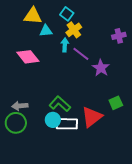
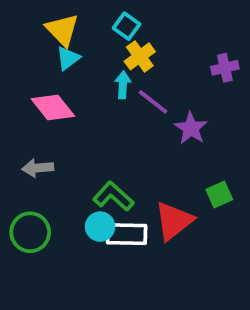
yellow triangle: (33, 16) -> (62, 30), turned 42
cyan triangle: (46, 31) -> (68, 58), moved, turned -32
gray arrow: (20, 106) -> (38, 168), moved

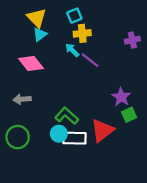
cyan square: (127, 26) -> (74, 16), turned 32
yellow cross: (140, 56) -> (82, 33), turned 30
cyan arrow: (123, 85) -> (72, 50), turned -48
purple star: (191, 128) -> (121, 97), moved

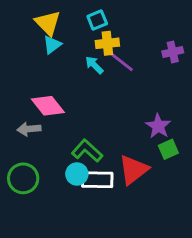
purple line: (90, 60) -> (122, 62), moved
pink diamond: (31, 63) -> (48, 106), moved

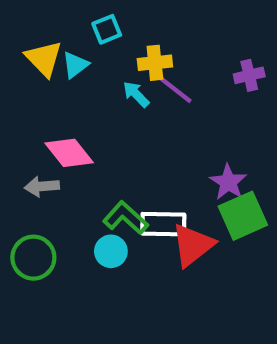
cyan square: (97, 20) -> (107, 29), moved
yellow triangle: (48, 23) -> (44, 59), moved
green square: (168, 149) -> (243, 216), size x1.6
white rectangle: (97, 180) -> (163, 224), moved

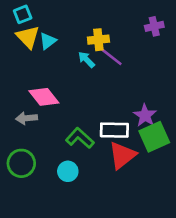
cyan square: (107, 29) -> (23, 14), moved
purple cross: (249, 75) -> (154, 26), moved
white rectangle: (163, 224) -> (114, 130), moved
cyan circle: (111, 251) -> (68, 171), moved

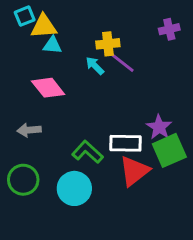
yellow triangle: (28, 37) -> (44, 26), moved, turned -50
cyan triangle: (48, 41) -> (52, 45), turned 42
pink diamond: (44, 97) -> (48, 88), moved
cyan circle: (68, 171) -> (74, 188), size x1.5

